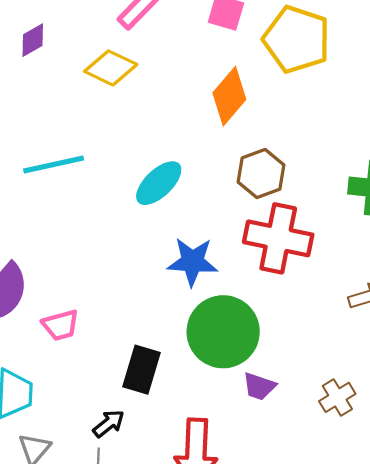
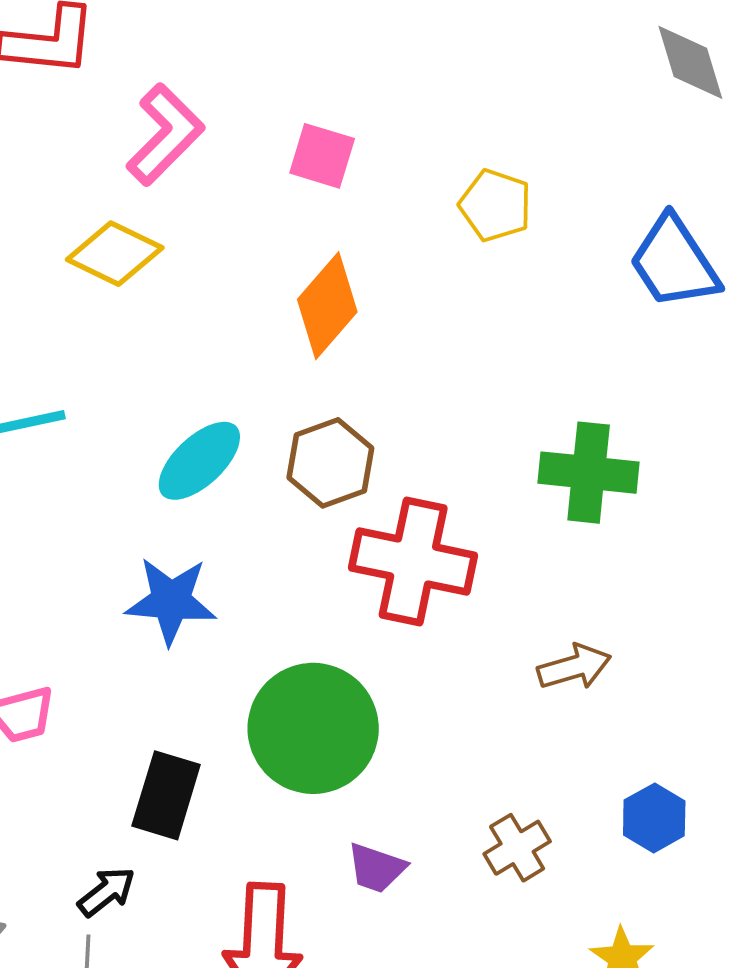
yellow pentagon: (297, 39) -> (495, 205), moved, size x0.6
brown hexagon: (261, 174) -> (330, 463), moved
blue star: (192, 262) -> (171, 601), moved
purple trapezoid: (259, 386) -> (376, 868), moved

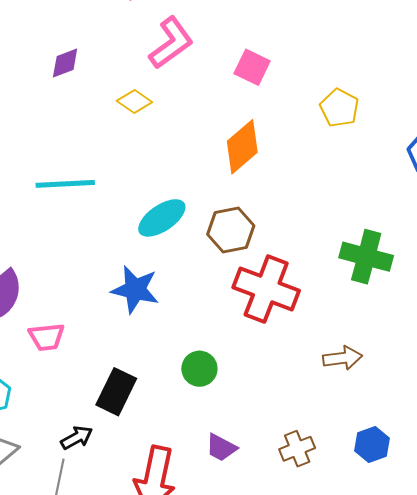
yellow diamond: (115, 254) -> (134, 102), size x0.7
green circle: (313, 728) -> (199, 369), size x0.5

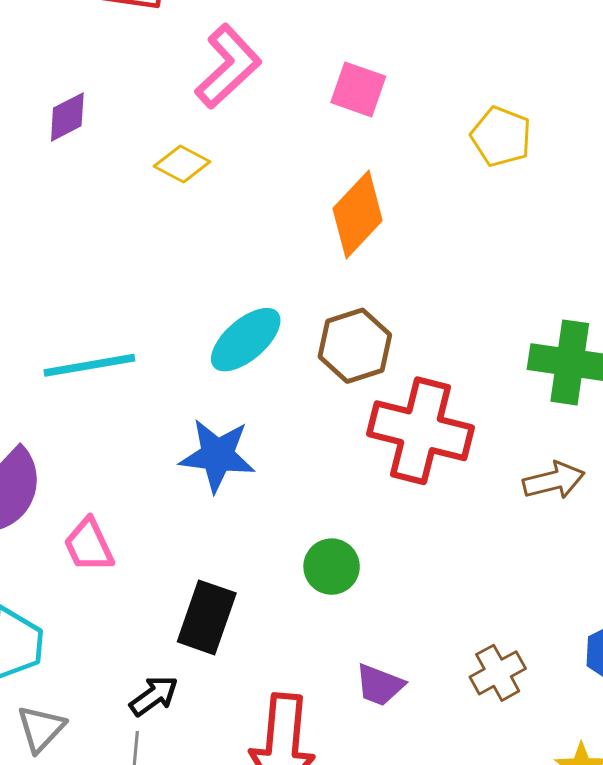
cyan line: (65, 184) -> (89, 365), moved
pink trapezoid: (47, 337) -> (89, 545), turned 78
brown arrow: (342, 358) -> (554, 480), moved

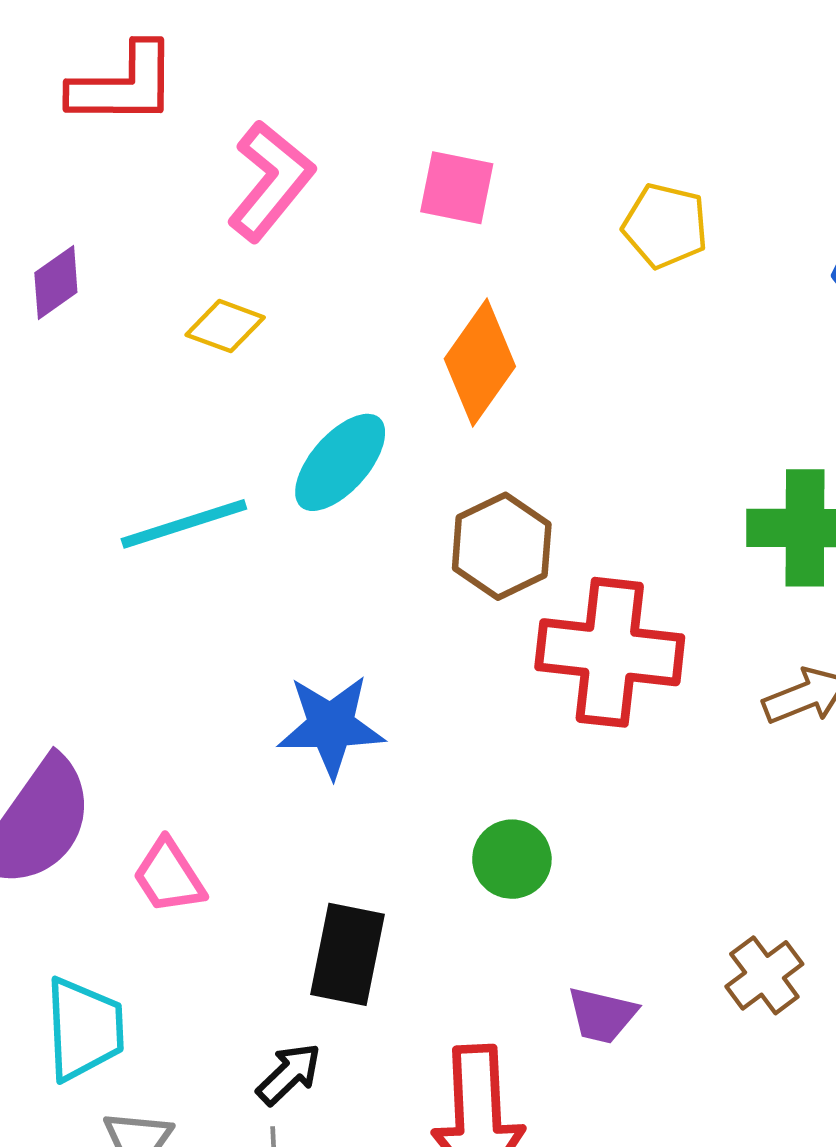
cyan ellipse: (246, 340) -> (340, 462), moved
cyan line: (89, 365) -> (184, 524), moved

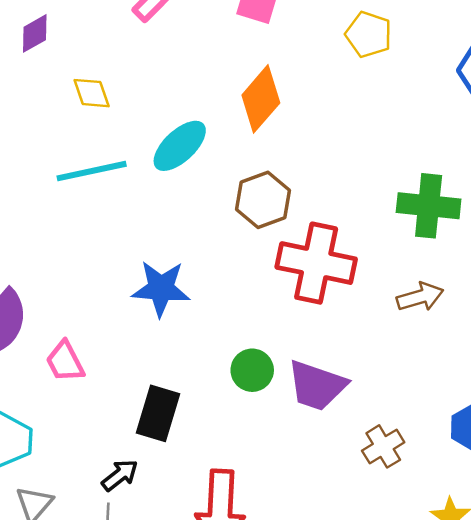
yellow diamond: (225, 326) -> (92, 93), moved, turned 45
purple trapezoid: (602, 1015) -> (317, 386), moved, size x1.6

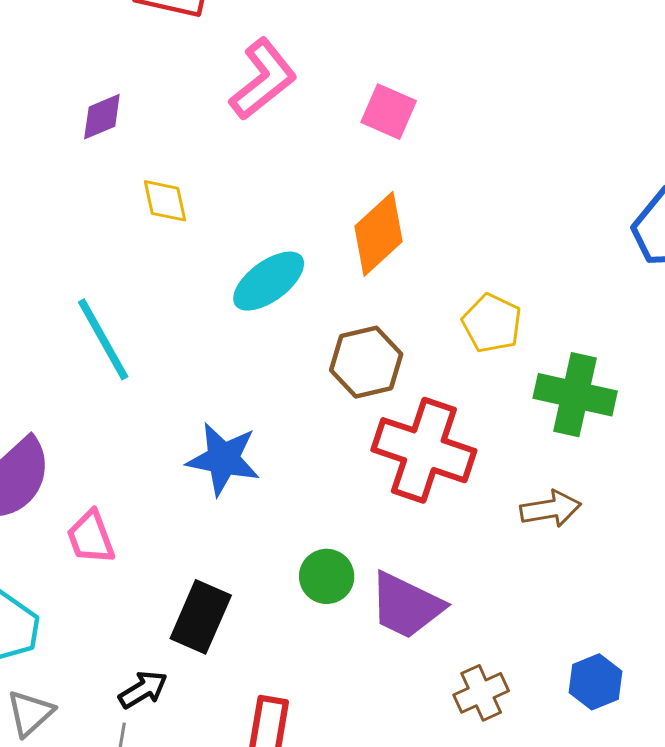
yellow pentagon: (369, 34) -> (492, 323), moved
cyan line: (92, 171) -> (103, 339), moved, turned 66

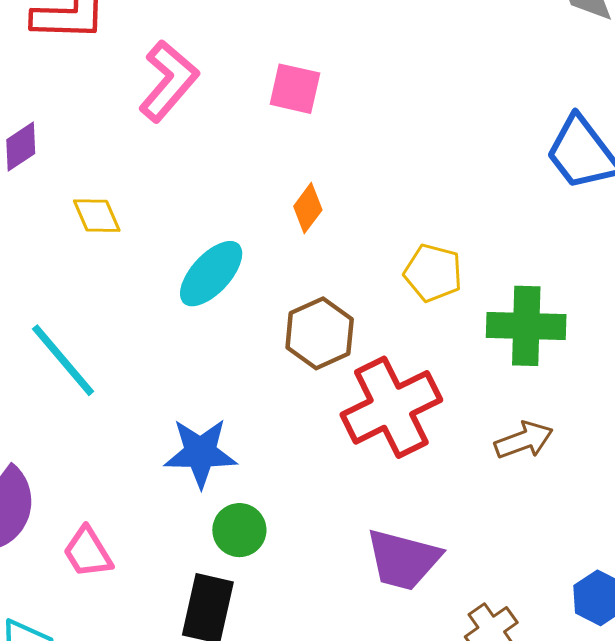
orange diamond: (379, 234) -> (308, 208), size x0.6
red cross: (424, 450) -> (391, 407), turned -34
green circle: (327, 576) -> (239, 530), moved

